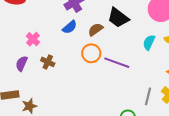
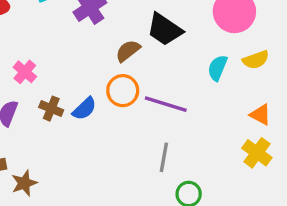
blue semicircle: (70, 27) -> (84, 109), moved
gray line: (148, 96) -> (164, 157), moved

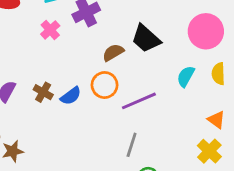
yellow semicircle: (256, 60) -> (218, 74), turned 100
pink cross: (25, 72) -> (50, 30), moved
purple line: (166, 104) -> (139, 101), turned -48

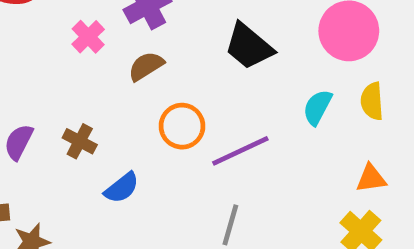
brown semicircle: (113, 52) -> (146, 66), moved
blue semicircle: (71, 96) -> (122, 188), moved
orange triangle: (216, 120) -> (371, 178), turned -42

